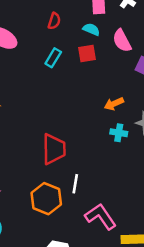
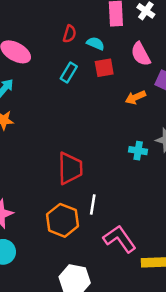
cyan semicircle: (91, 29) -> (95, 43), moved
orange arrow: (114, 104) -> (135, 97), moved

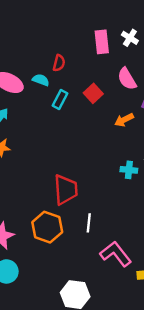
cyan semicircle: (95, 43) -> (41, 80), moved
red square: (104, 68) -> (93, 93), turned -30
orange hexagon: (62, 220) -> (47, 227), moved

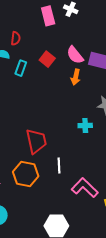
pink semicircle: (127, 79) -> (75, 55), moved
orange arrow: (124, 120) -> (76, 77), turned -42
cyan cross: (129, 170) -> (85, 125), moved

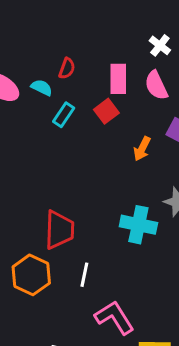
pink rectangle: (48, 16) -> (118, 79), moved
pink semicircle: (75, 55) -> (156, 85), moved
cyan cross: (85, 125) -> (138, 225), size x1.6

